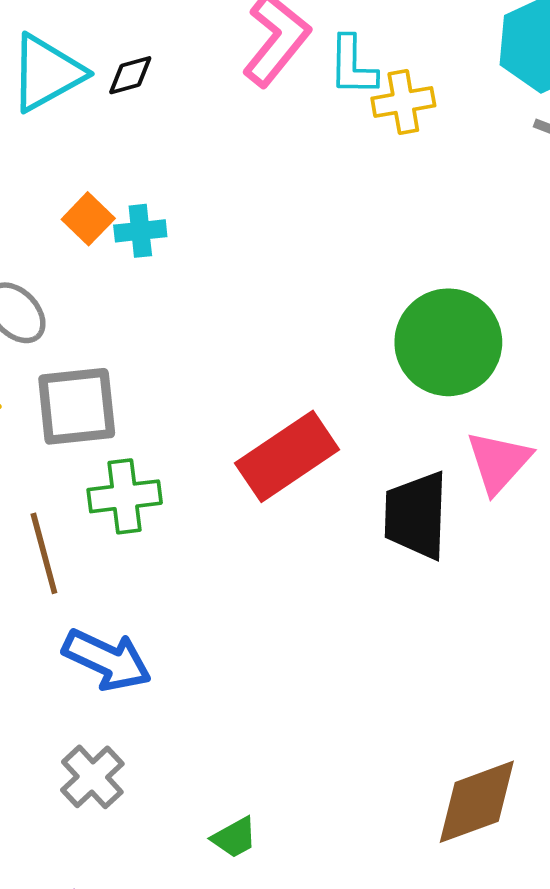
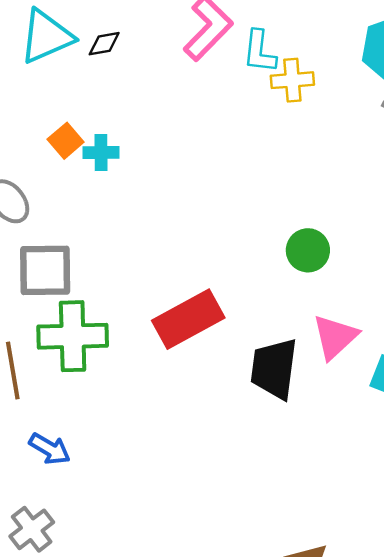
green circle: (448, 342) -> (308, 250), size x0.6
green cross: (125, 496) -> (73, 336), size x1.4
blue arrow: (107, 660) -> (50, 449), size x0.7

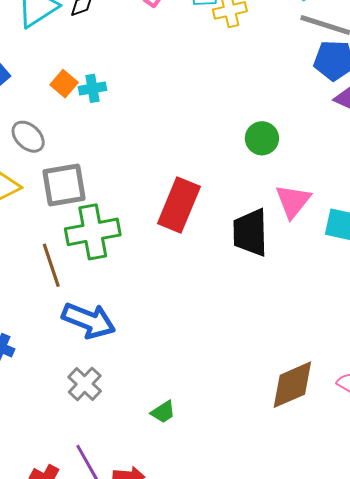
red rectangle: (188, 319) -> (179, 205), turned -30
blue arrow: (50, 449) -> (89, 320), size x1.6

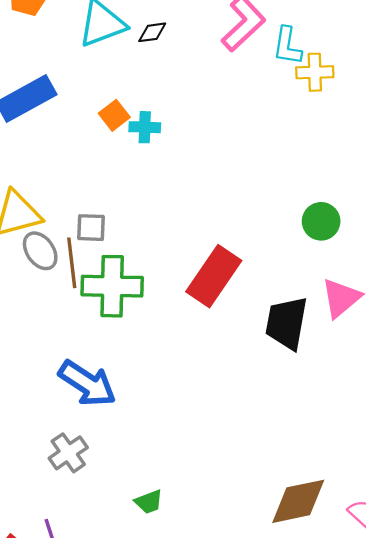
gray ellipse: (28, 137) -> (40, 251), moved
gray square: (64, 185) -> (91, 228), size x0.6
brown line: (51, 265) -> (72, 263), moved

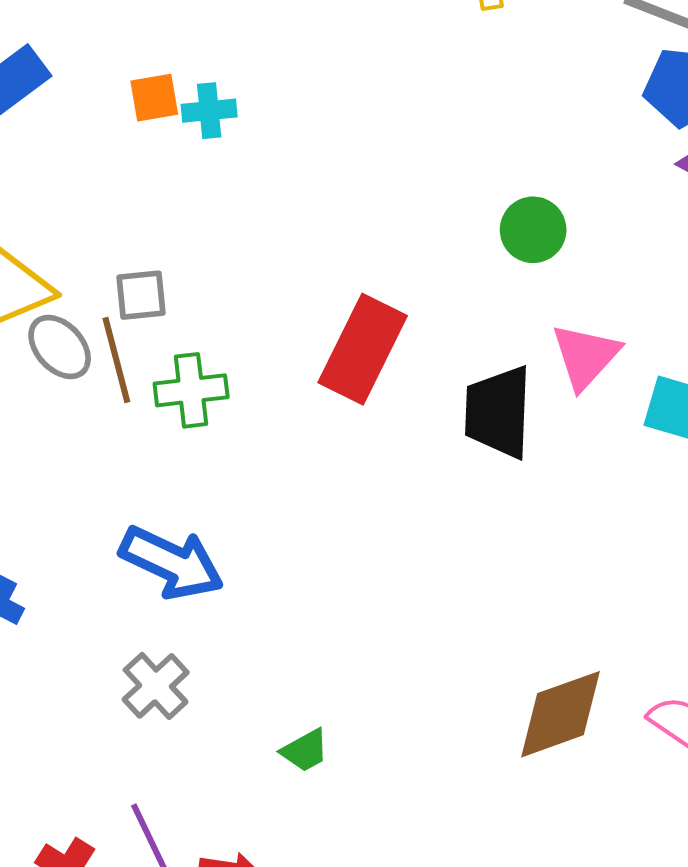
orange square: (114, 115) -> (154, 98), turned 36
green cross: (112, 286) -> (191, 390), size x0.7

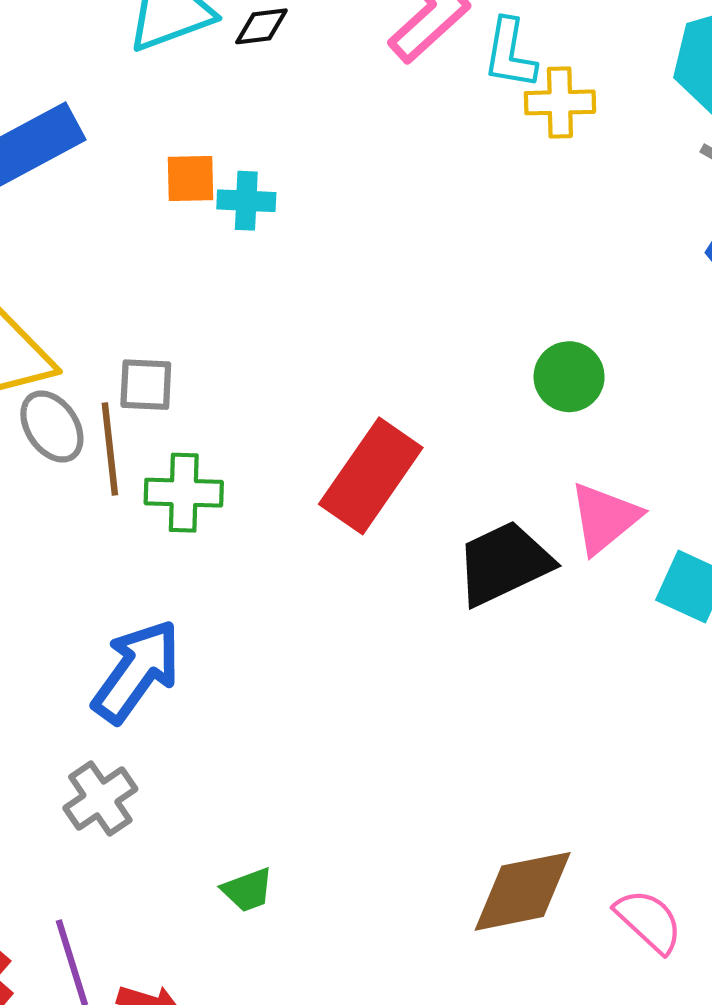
black trapezoid: (498, 412) -> (504, 563), turned 54
blue arrow: (172, 563) -> (136, 671), turned -88

